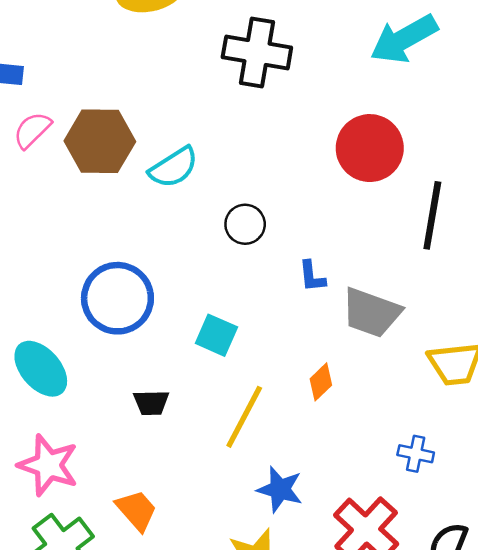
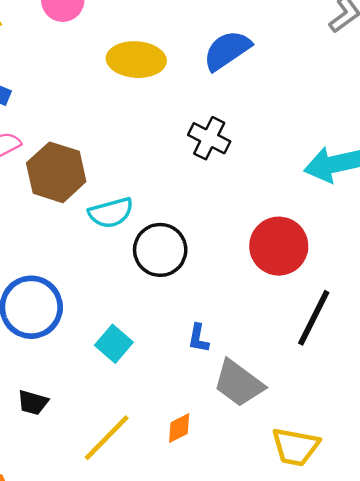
black cross: (257, 52) -> (209, 138), size x0.7
black circle: (245, 224) -> (160, 250), moved, size x1.5
cyan square: (216, 335) -> (114, 344), moved

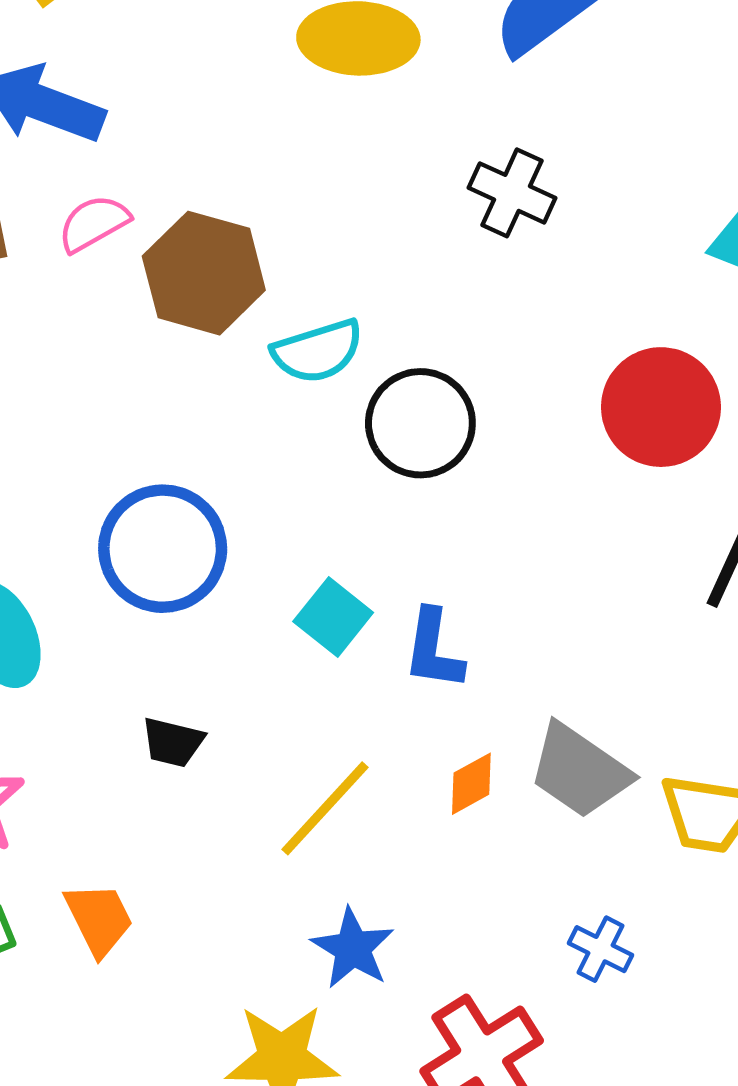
blue L-shape: (198, 338) -> (434, 650), moved, size x1.4
gray trapezoid: (239, 383) -> (579, 771), moved

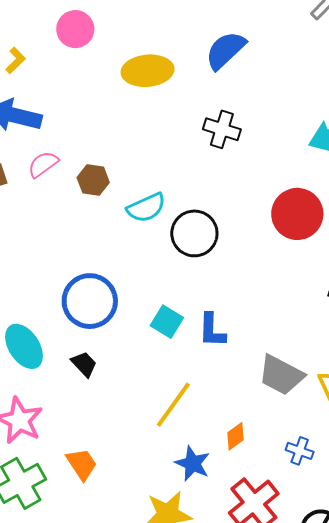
brown hexagon: (204, 273) -> (93, 180), size x0.6
black trapezoid: (173, 742) -> (84, 364), moved, turned -140
orange diamond: (471, 784) -> (235, 436), moved

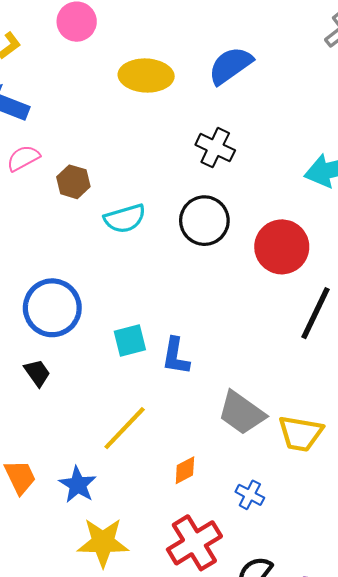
black circle: (194, 233) -> (204, 221), moved
cyan square: (167, 322) -> (130, 340), turned 36
blue star: (193, 463) -> (78, 485), moved

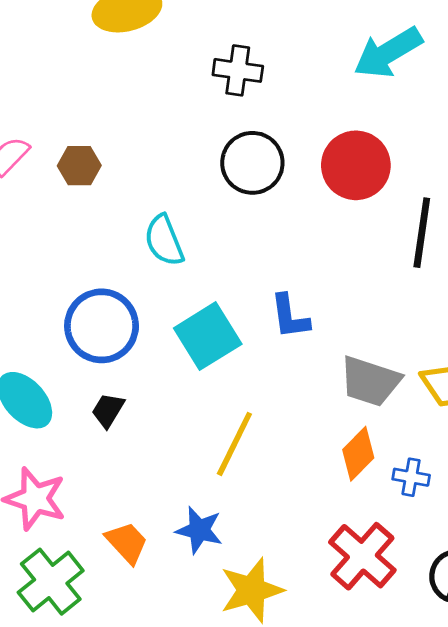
cyan semicircle: (125, 218) -> (164, 241), moved, turned 102
cyan square: (130, 340) -> (208, 336), size x1.5
blue L-shape: (176, 356) -> (290, 316), moved
black trapezoid: (37, 373) -> (108, 410), turned -96
orange diamond: (185, 470) -> (358, 454), moved, size x1.4

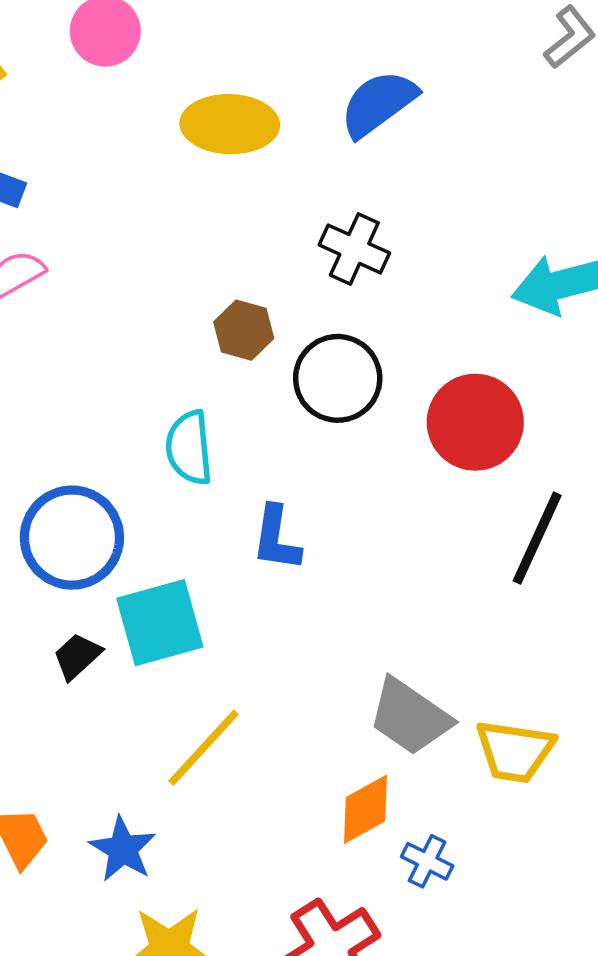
brown hexagon: (79, 166) -> (244, 330), moved
blue L-shape: (290, 316) -> (276, 538), moved
cyan square: (208, 336) -> (160, 623), moved
black trapezoid: (108, 410) -> (77, 656), moved

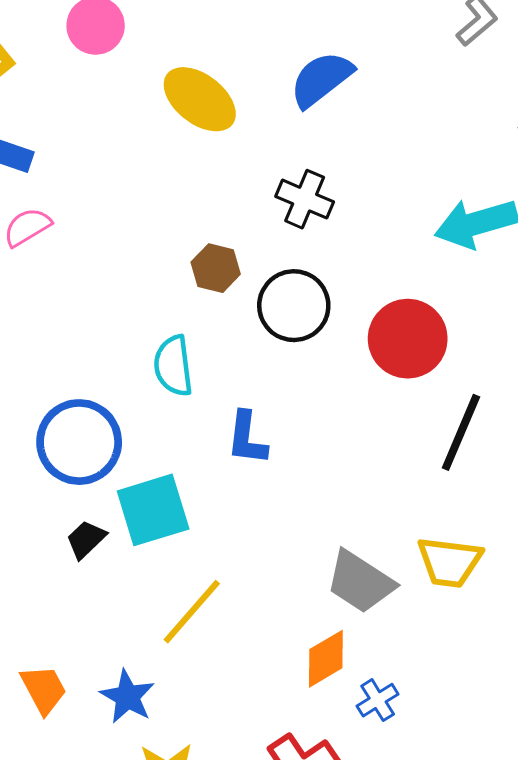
yellow ellipse: (230, 124) -> (200, 99), turned 38
yellow trapezoid: (515, 751) -> (450, 562), moved
blue cross: (427, 861) -> (378, 700), turned 33

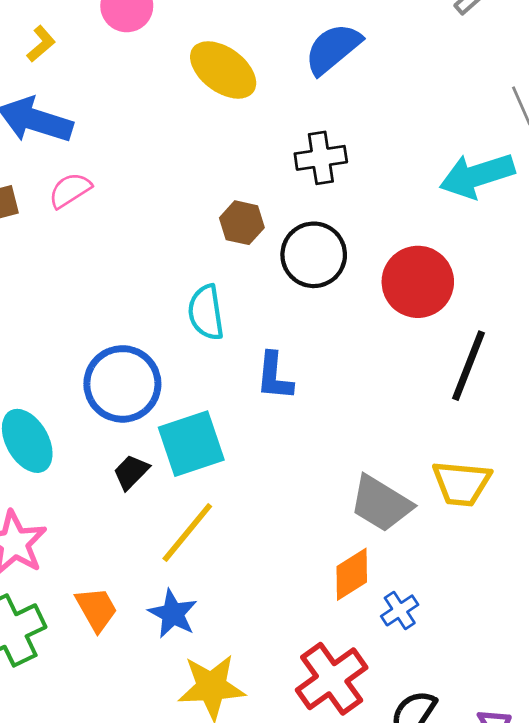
black cross: (305, 199) -> (321, 158), turned -30
yellow line: (192, 612) -> (187, 532), moved

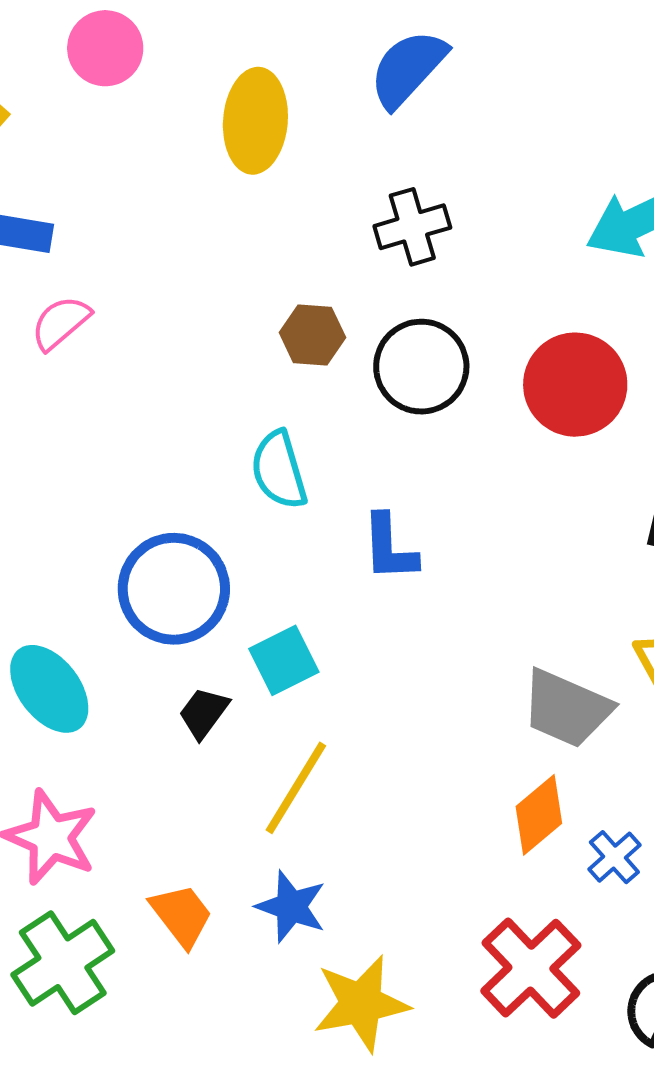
yellow ellipse: (223, 70) -> (255, 121), turned 66
cyan square: (191, 444) -> (284, 660), size x0.7

